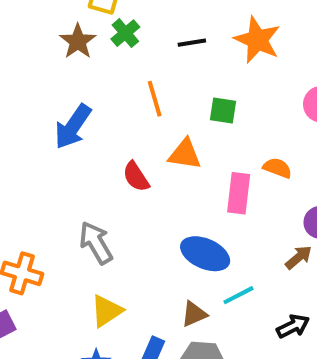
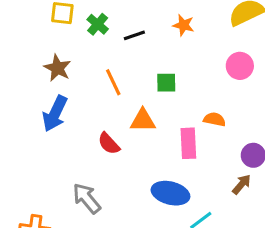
green cross: (125, 33) -> (98, 24), moved
orange star: (257, 40) -> (183, 25), size x0.6
brown star: (78, 41) -> (57, 68), moved

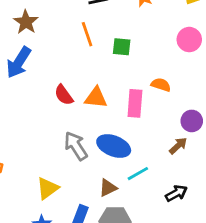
orange line: (113, 82) -> (87, 34), moved
orange triangle: (143, 120) -> (96, 98), moved
gray arrow: (87, 198) -> (76, 146), moved

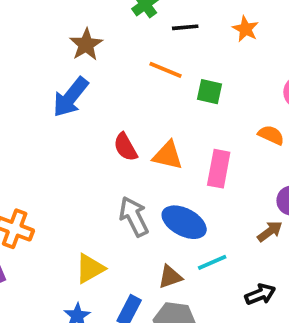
orange line: (87, 34) -> (165, 70), turned -55
orange semicircle: (161, 85) -> (271, 135), moved

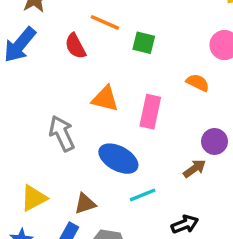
red semicircle: (125, 147) -> (75, 46), moved
gray arrow: (134, 216) -> (62, 133), moved
brown triangle: (170, 277) -> (85, 204), moved

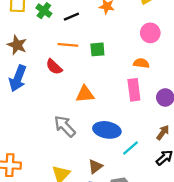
pink rectangle: (150, 112) -> (134, 90), moved
brown arrow: (195, 168) -> (163, 133), moved

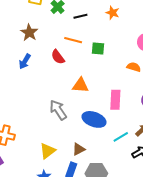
blue arrow: (18, 78) -> (25, 61), size x0.7
pink rectangle: (134, 90) -> (115, 100), moved
cyan line: (131, 148) -> (121, 137), moved

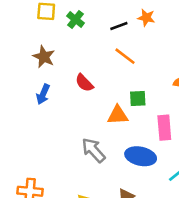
black line: (80, 16) -> (119, 26), moved
orange line: (73, 40) -> (125, 56), moved, turned 30
green square: (98, 48) -> (138, 99), moved

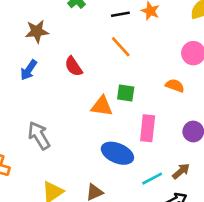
brown star: (44, 57) -> (37, 31), turned 30
gray arrow: (93, 150) -> (39, 136), moved

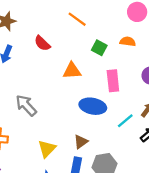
green square: (126, 93) -> (99, 48), moved, turned 32

